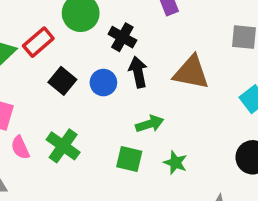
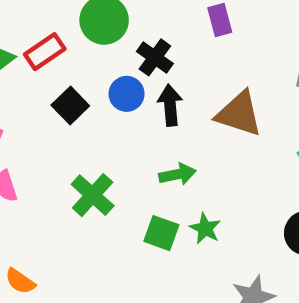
blue circle: (103, 83) -> (127, 94), moved
green cross: (63, 146) -> (93, 195), moved
green square: (129, 159) -> (161, 233), moved

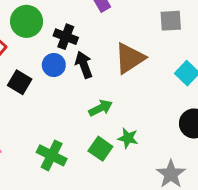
brown triangle: (239, 114) -> (130, 58), turned -36
green cross: (93, 195) -> (52, 155), moved
green square: (161, 233) -> (100, 149), turned 30

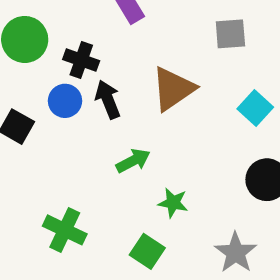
green square: (100, 149) -> (147, 251), moved

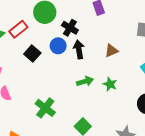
brown triangle: (173, 89) -> (111, 51), size x0.6
green star: (173, 203) -> (110, 84), moved

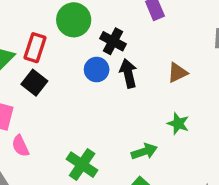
red rectangle: (18, 29) -> (35, 48), turned -30
black square: (32, 53) -> (34, 83), moved
green arrow: (85, 81) -> (144, 151), moved

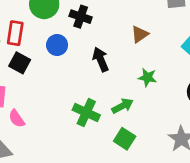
blue circle: (97, 70) -> (57, 45), moved
black arrow: (128, 73) -> (101, 59), moved
green cross: (82, 165) -> (86, 113), moved

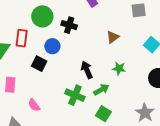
black arrow: (101, 59) -> (87, 70), moved
black square: (20, 63) -> (39, 64), moved
pink semicircle: (17, 119) -> (34, 105), moved

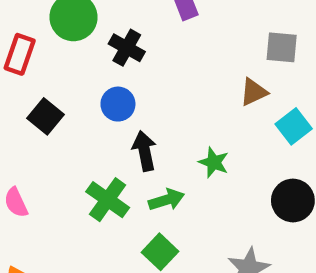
brown triangle: (113, 37) -> (254, 92), moved
blue circle: (52, 46) -> (118, 104), moved

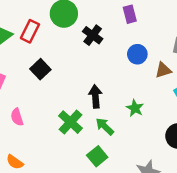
blue circle: (118, 104) -> (137, 54), moved
green arrow: (166, 200) -> (105, 126), turned -126

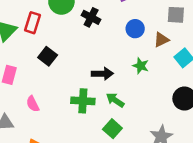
black arrow: (95, 96) -> (102, 74), turned 102
green star: (135, 108) -> (141, 66), moved
green cross: (70, 122) -> (83, 101), turned -30

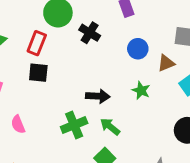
red rectangle: (32, 23) -> (37, 43), moved
black square: (48, 56) -> (38, 73), turned -36
green cross: (83, 101) -> (74, 125), turned -30

